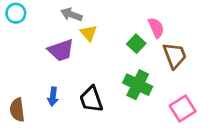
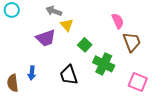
green square: (136, 44) -> (85, 45), moved
blue arrow: (53, 97) -> (32, 73), moved
pink square: (183, 109) -> (138, 82), turned -36

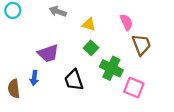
yellow triangle: (67, 25) -> (89, 24), moved, turned -32
purple trapezoid: (46, 38) -> (48, 53), moved
pink square: (138, 82) -> (134, 88), moved

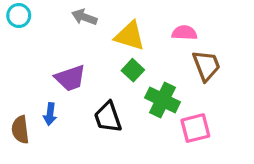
pink semicircle: (126, 22) -> (184, 33), turned -63
yellow triangle: (89, 24) -> (130, 36), size x1.5
pink square: (134, 88) -> (195, 128), turned -36

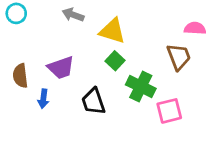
pink semicircle: (184, 33) -> (195, 28), moved
brown semicircle: (20, 130) -> (20, 76), moved

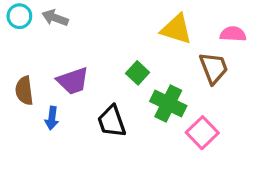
gray arrow: (73, 15) -> (55, 18), moved
yellow triangle: (112, 31) -> (176, 29), moved
pink square: (169, 111) -> (202, 133), turned -30

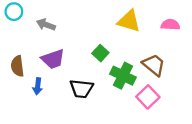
gray arrow: (55, 18) -> (46, 25), moved
brown trapezoid: (214, 68) -> (154, 65), moved, turned -30
black trapezoid: (112, 121) -> (81, 89), turned -65

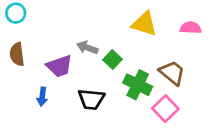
gray arrow: (46, 25) -> (87, 48), moved
brown semicircle: (17, 66) -> (17, 54), moved

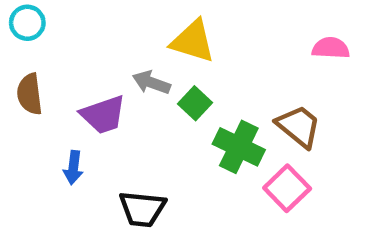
yellow triangle: (144, 24) -> (193, 41), moved
black trapezoid: (91, 99) -> (142, 209), moved

